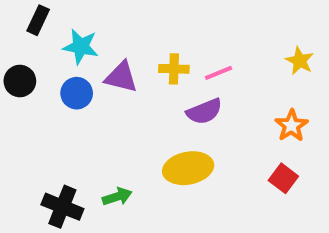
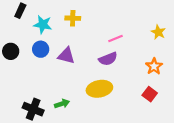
yellow cross: (174, 69) -> (73, 18), moved
purple triangle: (121, 77) -> (66, 56), moved
black circle: (20, 81) -> (11, 51), moved

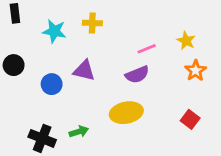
black rectangle: (20, 11) -> (15, 13), moved, turned -32
yellow star: (158, 32) -> (186, 41), moved
blue circle: (41, 49) -> (52, 84), moved
orange star: (154, 66) -> (196, 71), moved

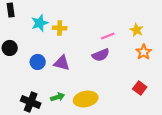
yellow cross: (92, 23) -> (60, 28), moved
cyan star: (54, 31) -> (40, 23), turned -30
purple triangle: (84, 71) -> (62, 63), moved
yellow ellipse: (126, 113) -> (86, 99), moved

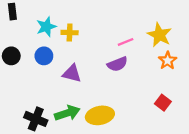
yellow star: (137, 30) -> (159, 35), size x1.5
blue circle: (38, 62) -> (44, 56), moved
green arrow: (58, 97) -> (67, 113), size x1.5

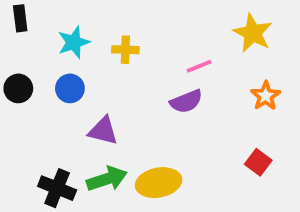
yellow cross: (70, 33) -> (125, 50), moved
yellow star: (159, 35) -> (253, 33), moved
purple triangle: (72, 73) -> (103, 131), moved

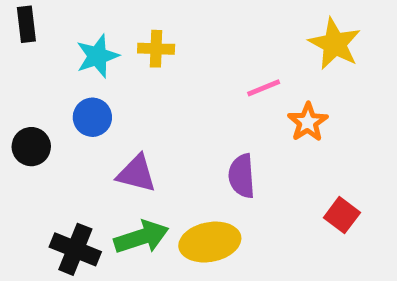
yellow cross: (125, 50) -> (156, 49), moved
black circle: (18, 88) -> (31, 147), moved
orange star: (266, 96) -> (308, 122), moved
purple semicircle: (186, 101) -> (242, 176), moved, turned 108

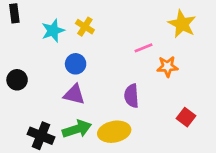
yellow cross: (156, 49) -> (85, 27), turned 30
blue circle: (92, 117) -> (76, 64), moved
orange star: (308, 122) -> (167, 67), turned 30

